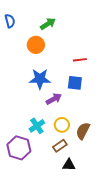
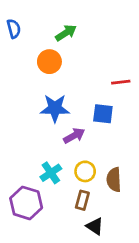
red line: (80, 60) -> (121, 82), moved
brown semicircle: (83, 131) -> (114, 180), turned -30
brown rectangle: (60, 146) -> (82, 200), turned -40
black triangle: (69, 165) -> (95, 226), turned 32

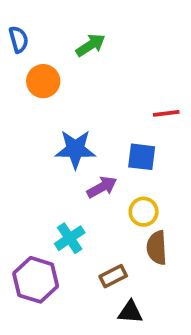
orange circle: (49, 62) -> (43, 81), moved
yellow circle: (85, 171) -> (144, 212), moved
brown rectangle: (82, 200) -> (113, 276), turned 48
black triangle: (95, 226) -> (130, 312), turned -30

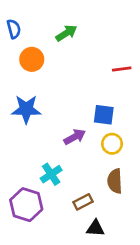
red line: (166, 113) -> (122, 69), moved
blue star: (75, 149) -> (26, 109), moved
yellow circle: (144, 212) -> (112, 144), moved

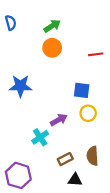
orange circle: (32, 59) -> (52, 48), moved
purple arrow: (75, 137) -> (59, 120), moved
brown semicircle: (115, 181) -> (92, 156), moved
purple hexagon: (26, 205) -> (18, 175), moved

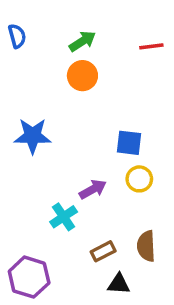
red line: (96, 54) -> (151, 46), moved

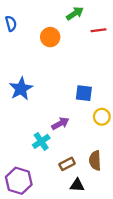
green arrow: (82, 41) -> (75, 13), moved
orange circle: (82, 76) -> (50, 37), moved
blue star: (33, 136) -> (21, 89), turned -30
yellow circle: (139, 179) -> (102, 117), moved

